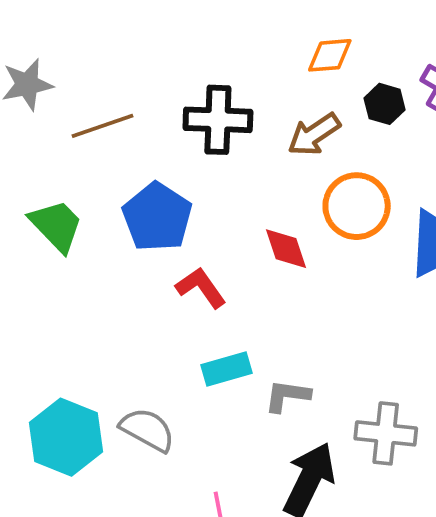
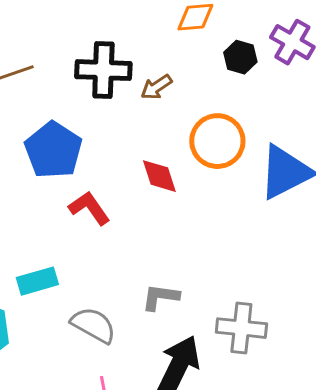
brown arrow: (314, 134) -> (156, 87), moved, size x0.7
cyan rectangle: (226, 369) -> (37, 281), moved
gray semicircle: (147, 430) -> (93, 325), moved

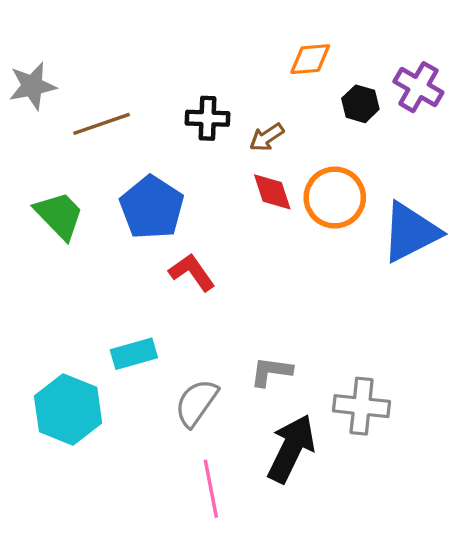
black cross: (103, 70) -> (208, 118), size x0.7
red diamond: (159, 176) -> (272, 192), moved
gray semicircle: (93, 325) -> (196, 403), turned -84

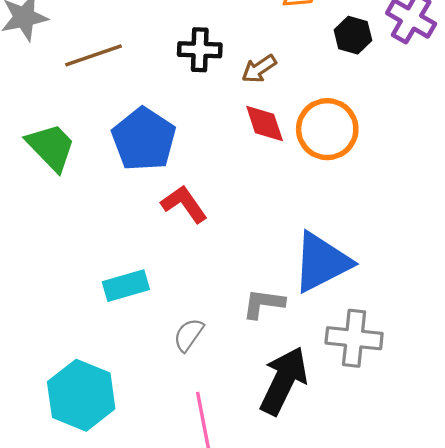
blue triangle: (411, 232) -> (322, 262), moved
gray semicircle: (196, 403) -> (189, 335), size x0.7
cyan hexagon: (68, 410) -> (81, 395), moved

